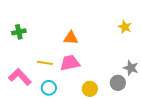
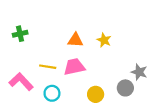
yellow star: (125, 27) -> (104, 40), moved

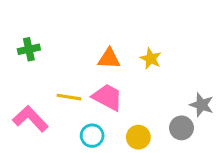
pink trapezoid: (74, 67) -> (107, 97), turned 40
cyan circle: (52, 93) -> (92, 136), moved

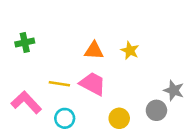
cyan circle: (92, 136) -> (65, 118), moved

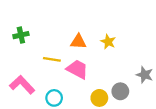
yellow line: (59, 84) -> (52, 59), moved
gray circle: (156, 110) -> (120, 91), moved

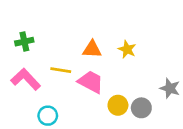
pink L-shape: (22, 85) -> (26, 79), moved
cyan circle: (54, 98) -> (48, 116), moved
yellow circle: (99, 98) -> (118, 105), moved

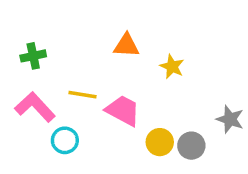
orange triangle: (92, 49) -> (126, 45), moved
cyan circle: (48, 116) -> (65, 140), moved

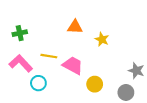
gray circle: (191, 146) -> (126, 92), moved

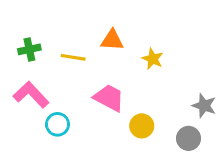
yellow line: (49, 56) -> (73, 57), moved

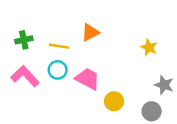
orange triangle: (112, 40) -> (90, 32), turned -30
yellow star: (153, 59) -> (149, 47), moved
cyan circle: (57, 124) -> (58, 70), moved

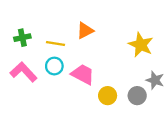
yellow star: (149, 47) -> (141, 45), size x1.5
gray circle: (152, 111) -> (137, 96), moved

